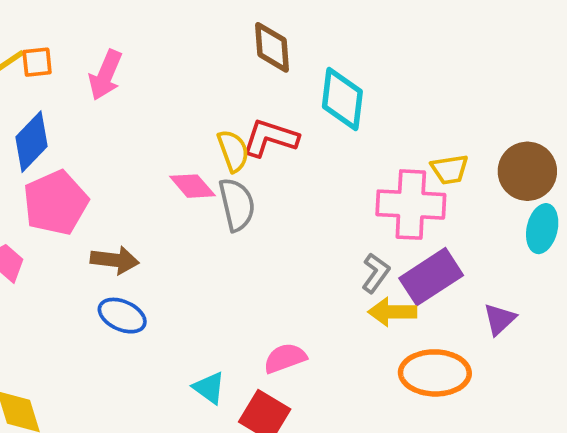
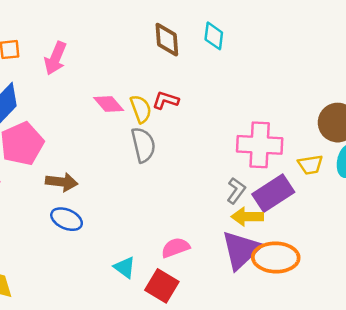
cyan diamond: (342, 99) -> (214, 36), moved, size x0.7
red L-shape: (270, 138) -> (166, 100), size x0.7
yellow trapezoid: (450, 169) -> (310, 165), moved
pink diamond: (192, 186) -> (109, 104), moved
purple triangle: (500, 319) -> (241, 250), moved, size x1.8

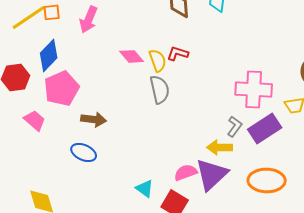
yellow arrow: (247, 217) -> (220, 147), moved
blue ellipse: (67, 219) -> (84, 152), moved
purple triangle: (241, 250) -> (212, 174), moved

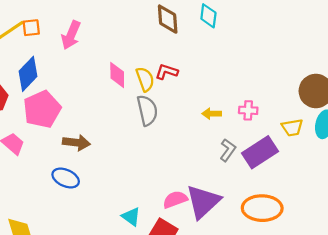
pink diamond: (132, 56) -> (117, 75), turned 40
pink cross: (254, 89) -> (248, 110), size x0.5
yellow arrow: (220, 147) -> (212, 114), moved, size x0.7

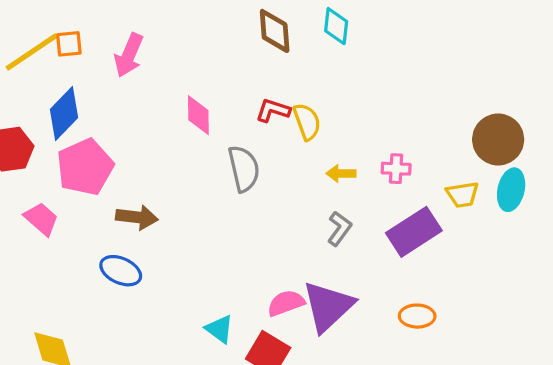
yellow semicircle: (145, 79) -> (307, 122), moved
gray L-shape: (228, 150) -> (339, 229), moved
orange ellipse: (262, 208) -> (417, 316), size x0.6

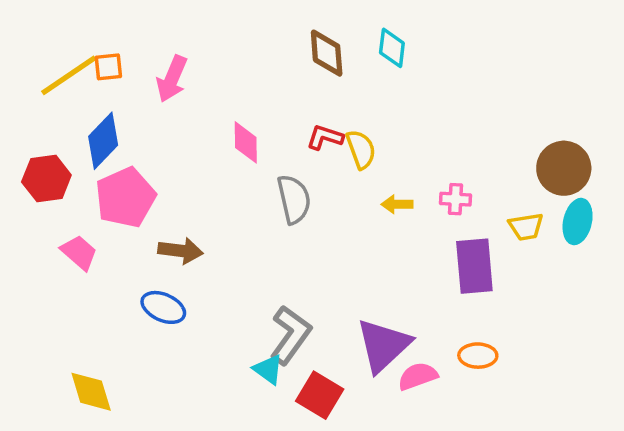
gray L-shape: (339, 229) -> (290, 335), moved, size x1.6
purple rectangle: (414, 232) -> (474, 266), turned -62
pink semicircle: (286, 303) -> (418, 376), moved

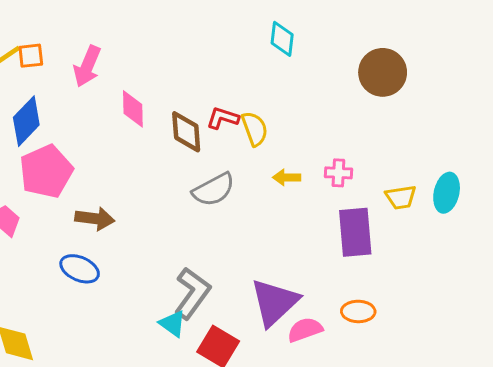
brown diamond: (327, 53) -> (186, 132), moved
pink diamond: (246, 142) -> (133, 109), moved
brown circle: (564, 168) -> (383, 72), moved
gray semicircle: (294, 199) -> (214, 190), moved, turned 75

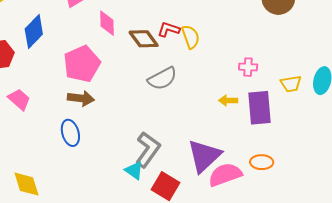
brown diamond: (186, 132) -> (144, 39), turned -32
pink pentagon: (46, 171) -> (82, 64), moved
yellow arrow: (287, 177) -> (228, 100), moved
blue ellipse: (80, 269) -> (70, 133), turned 50
pink semicircle: (305, 330) -> (225, 175), size x1.4

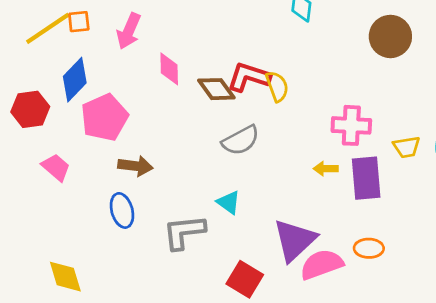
red L-shape: (169, 29) -> (249, 77), size x1.5
pink pentagon: (82, 64) -> (104, 117), moved
pink cross: (248, 67) -> (351, 125), size x1.6
gray L-shape: (148, 150) -> (184, 232), moved, turned -132
cyan triangle: (134, 170) -> (229, 202), moved

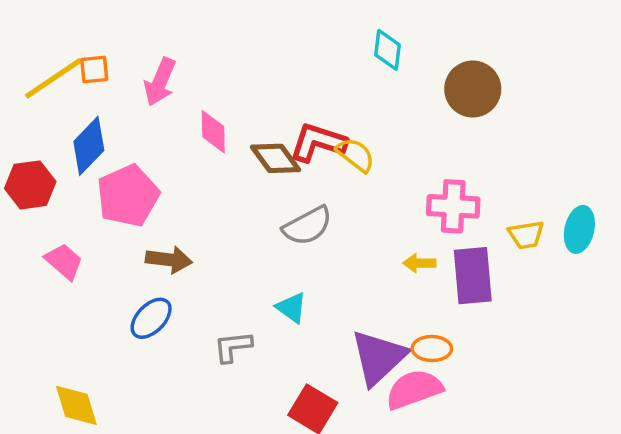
brown circle: (390, 36) -> (473, 89), moved
yellow semicircle: (277, 86) -> (355, 155), turned -32
blue ellipse: (122, 210) -> (151, 318), turned 60
gray L-shape: (184, 232) -> (233, 347), size x0.7
orange ellipse: (369, 248) -> (432, 349), moved

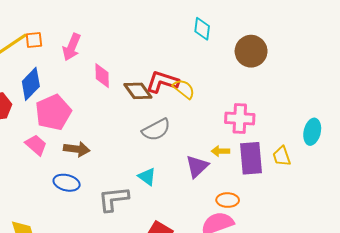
yellow trapezoid: (526, 235) -> (282, 156), moved, turned 80
pink trapezoid: (64, 261) -> (36, 145), moved
blue ellipse: (151, 318) -> (67, 183), turned 60
gray L-shape: (233, 347) -> (113, 199), size x1.4
purple triangle: (379, 357) -> (197, 166), moved, size x0.7

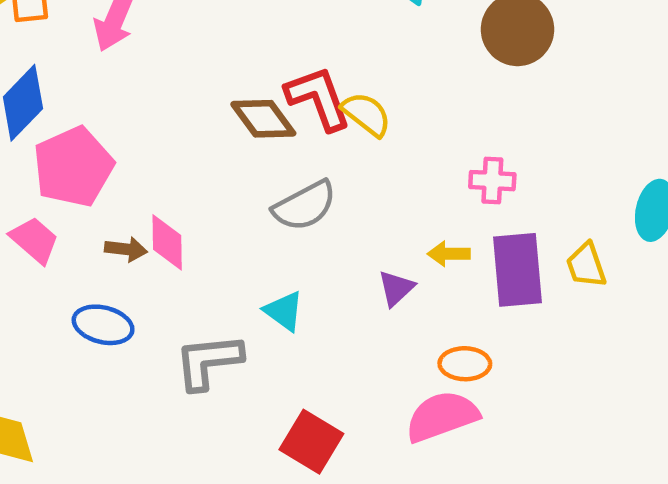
pink diamond: (102, 76) -> (167, 242), moved
red L-shape: (162, 82) -> (318, 98), turned 52
pink cross: (240, 118) -> (492, 181), size x0.7
brown arrow: (77, 149) -> (126, 249), size x0.7
purple triangle: (197, 166) -> (396, 288), size x0.7

